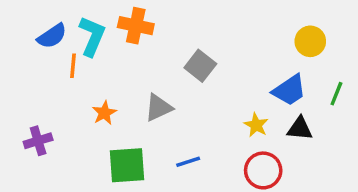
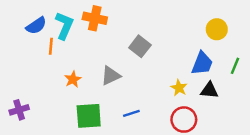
blue trapezoid: (289, 90) -> (202, 63), turned -35
purple cross: (38, 141) -> (19, 110), moved

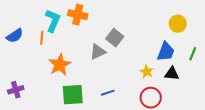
blue semicircle: (36, 26) -> (15, 36), moved
gray triangle: (111, 76) -> (98, 52), moved
orange star: (73, 79) -> (60, 65), size x1.6

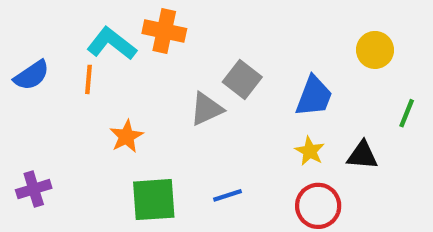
cyan L-shape: (53, 21) -> (112, 44), turned -75
blue trapezoid: (166, 52) -> (314, 96), moved
orange star: (60, 65) -> (126, 136), size x0.7

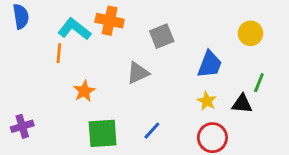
blue semicircle: (32, 75) -> (21, 16), moved, turned -65
gray square: (242, 79) -> (162, 36), moved, turned 30
green line: (407, 113) -> (259, 83), moved
blue line: (228, 195) -> (152, 131), turned -30

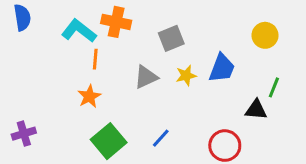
orange line: (59, 53) -> (95, 59), moved
yellow star: (207, 101) -> (186, 76), moved, turned 30
green square: (103, 133) -> (109, 141), turned -36

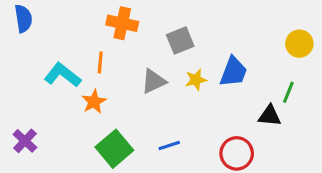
cyan L-shape: (79, 31) -> (63, 75), moved
yellow circle: (265, 35) -> (299, 44), moved
purple cross: (24, 134) -> (25, 141), turned -30
blue line: (161, 138) -> (169, 146), turned 30

